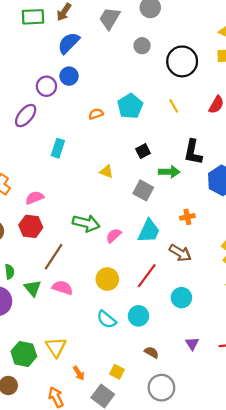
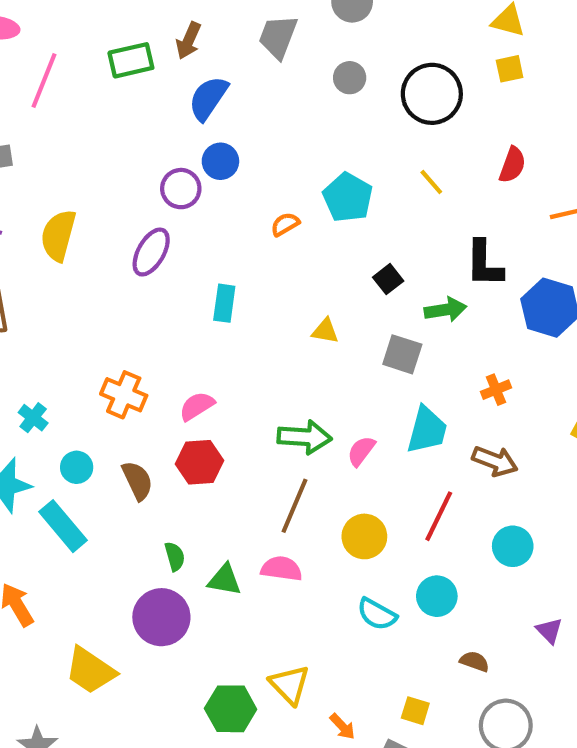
brown line: (54, 257) -> (294, 506), moved
green triangle: (33, 288) -> (225, 580), turned -30

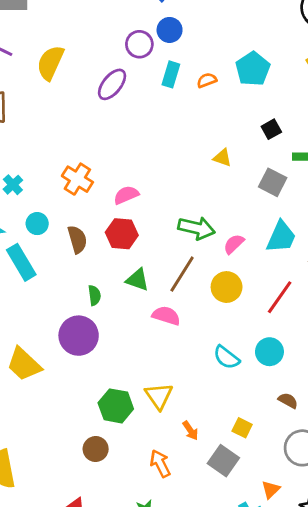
cyan rectangle: (224, 303) -> (171, 74), moved
yellow circle: (364, 536) -> (227, 287), moved
green triangle: (225, 580) -> (138, 280), moved

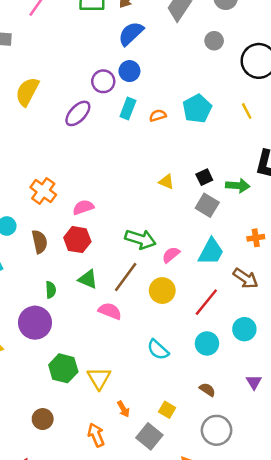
black square: (271, 129) -> (204, 177), moved
cyan circle: (269, 352) -> (207, 343), moved
green hexagon: (116, 406) -> (63, 368), moved

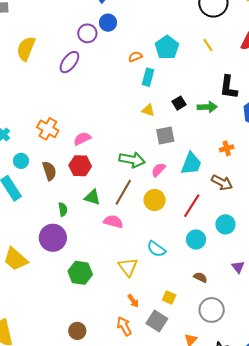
cyan rectangle: (128, 109) -> (148, 77), moved
gray square: (207, 205) -> (165, 136), moved, turned -36
yellow triangle: (99, 378) -> (128, 267), moved
brown circle: (43, 419) -> (77, 331), moved
orange arrow: (96, 435) -> (124, 326), moved

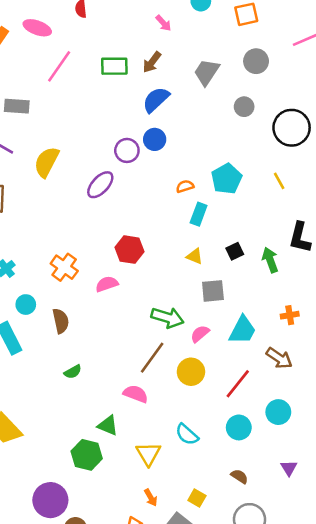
green arrow: (207, 107) -> (270, 260), turned -114
red hexagon: (80, 166) -> (130, 250), moved
green triangle: (92, 197) -> (108, 425), moved
green semicircle: (63, 209) -> (73, 372), turned 64
purple circle: (53, 238) -> (50, 500), moved

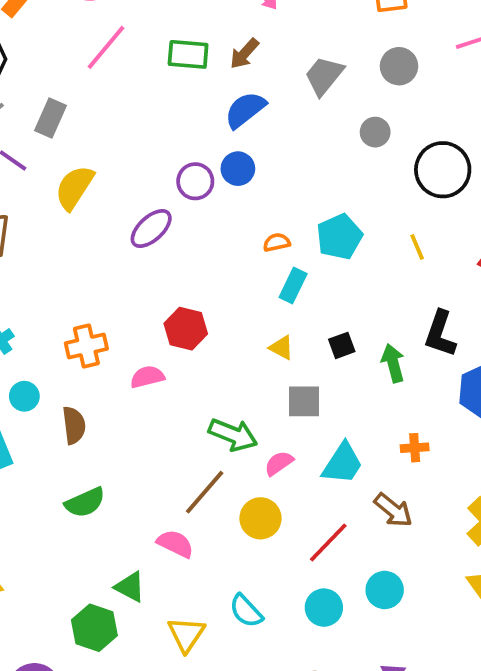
gray rectangle: (17, 106) -> (50, 118), moved, turned -75
orange cross: (64, 267) -> (86, 346), turned 36
green semicircle: (73, 372) -> (85, 502), size x1.5

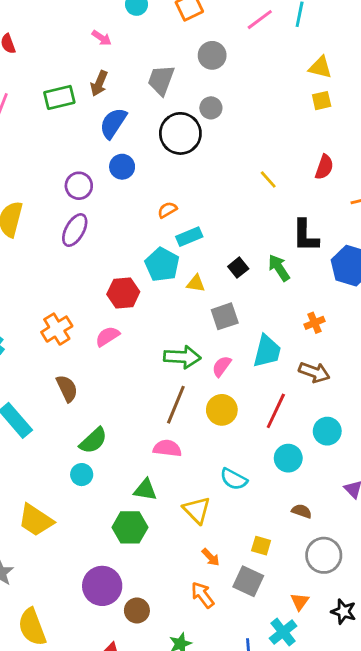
black circle: (443, 170) -> (180, 133), moved
purple circle: (195, 181) -> (79, 186), moved
cyan pentagon: (339, 237) -> (162, 265), moved
cyan rectangle: (293, 286) -> (189, 237), turned 60
cyan circle: (24, 396) -> (82, 475), moved

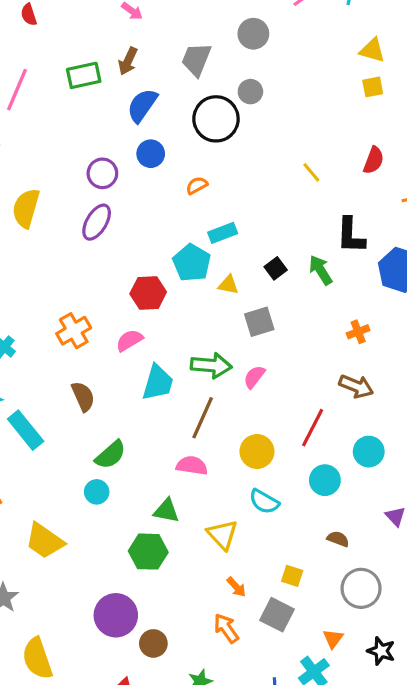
orange semicircle: (167, 210) -> (197, 185), moved
cyan trapezoid: (267, 351) -> (158, 383), moved
yellow circle: (222, 410) -> (257, 452), moved

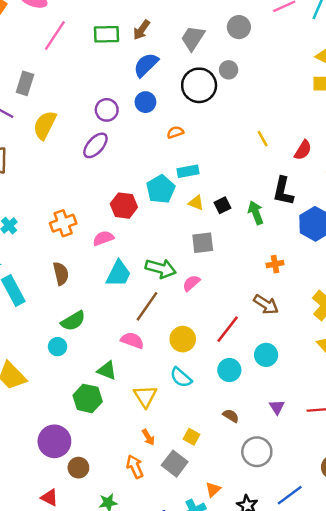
red semicircle: (374, 160) -> (303, 150), moved
yellow triangle: (228, 285) -> (196, 203), moved
gray circle: (361, 588) -> (257, 452), moved

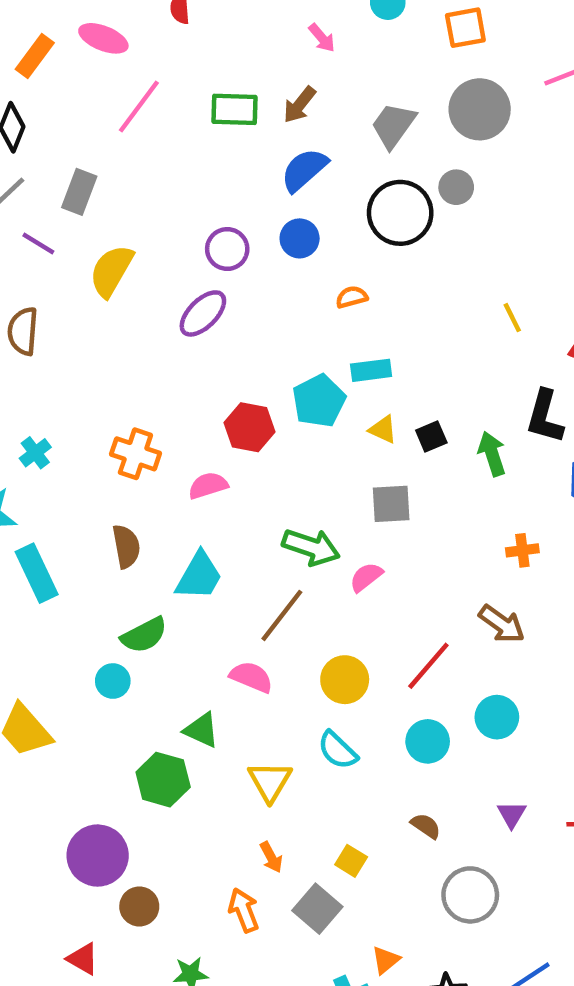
gray circle: (239, 27) -> (480, 109), size x1.4
orange cross: (63, 223) -> (135, 454), turned 35
cyan trapezoid: (118, 274) -> (199, 576), moved

